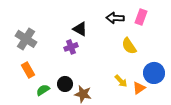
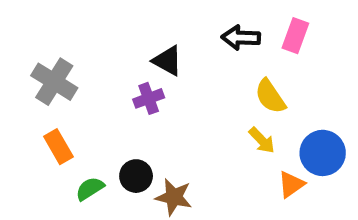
yellow arrow: (121, 81) -> (262, 140), moved

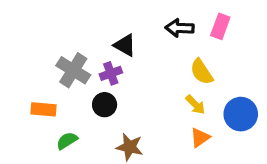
gray cross: (54, 82) -> (73, 70), moved
orange rectangle: (58, 147) -> (44, 109), turned -55
black circle: (136, 176) -> (105, 105), moved
orange triangle: (291, 184) -> (200, 138), moved

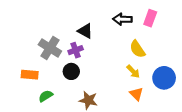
orange triangle: (200, 138) -> (136, 94), turned -40

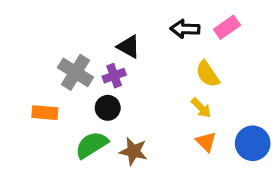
pink rectangle: (150, 18) -> (227, 27), turned 35
blue circle: (164, 78) -> (253, 143), moved
green semicircle: (46, 96) -> (92, 145), moved, size x1.5

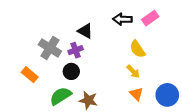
orange rectangle: (45, 113) -> (30, 75), turned 35

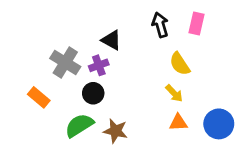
pink rectangle: (150, 18) -> (196, 23), turned -42
black arrow: (122, 19) -> (160, 25), turned 72
orange triangle: (136, 94) -> (178, 123), turned -48

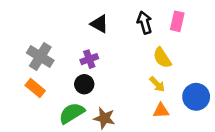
black triangle: (111, 40) -> (99, 24), moved
gray cross: (65, 63) -> (40, 57), moved
blue circle: (219, 124) -> (196, 97), moved

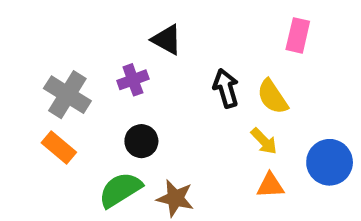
black arrow: (145, 23) -> (226, 88), moved
purple cross: (89, 59) -> (133, 80), moved

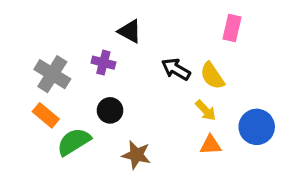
purple cross: (133, 80) -> (103, 63), turned 35
black arrow: (226, 88) -> (176, 69), turned -44
green semicircle: (120, 190) -> (74, 142), moved

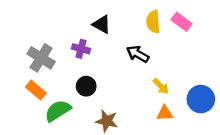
pink rectangle: (232, 28) -> (182, 22), turned -66
yellow semicircle: (212, 76) -> (153, 22), moved, turned 30

